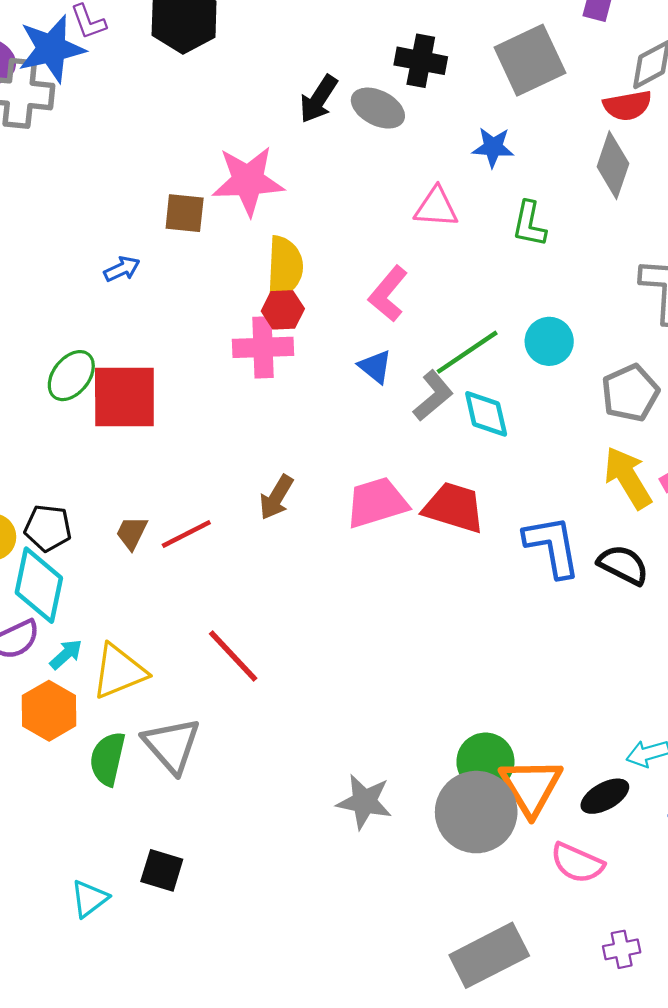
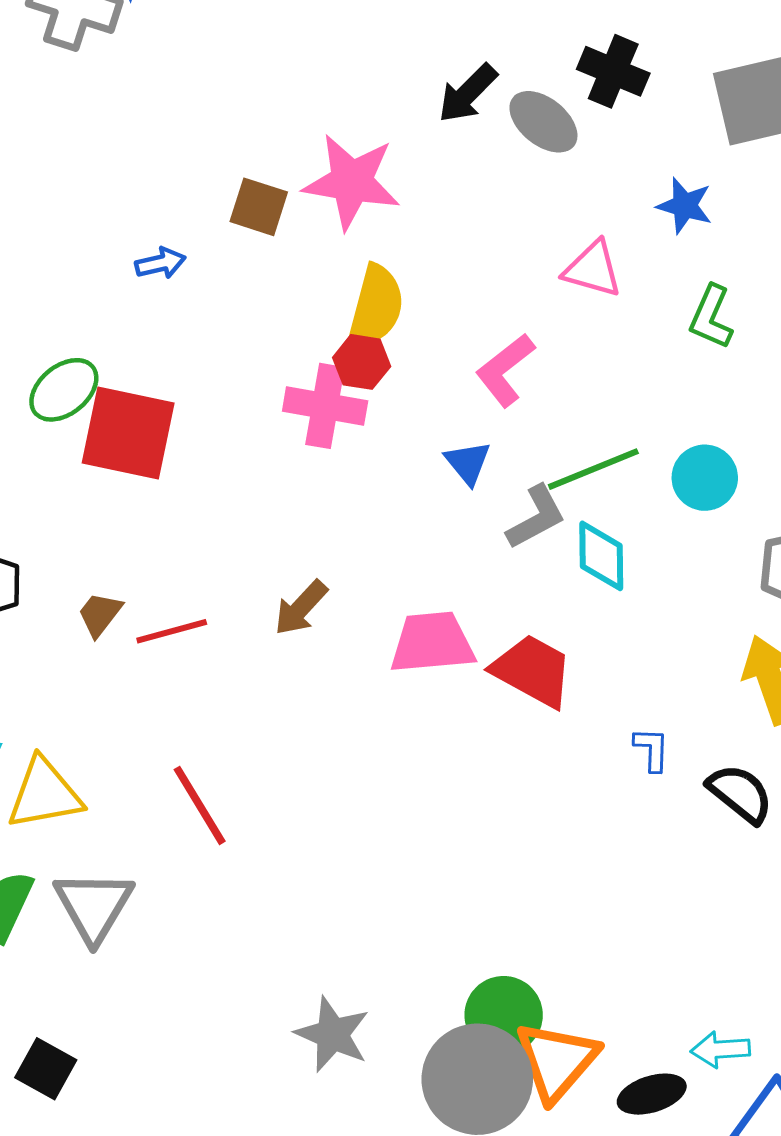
blue L-shape: (552, 546) -> (652, 749), size x0.5

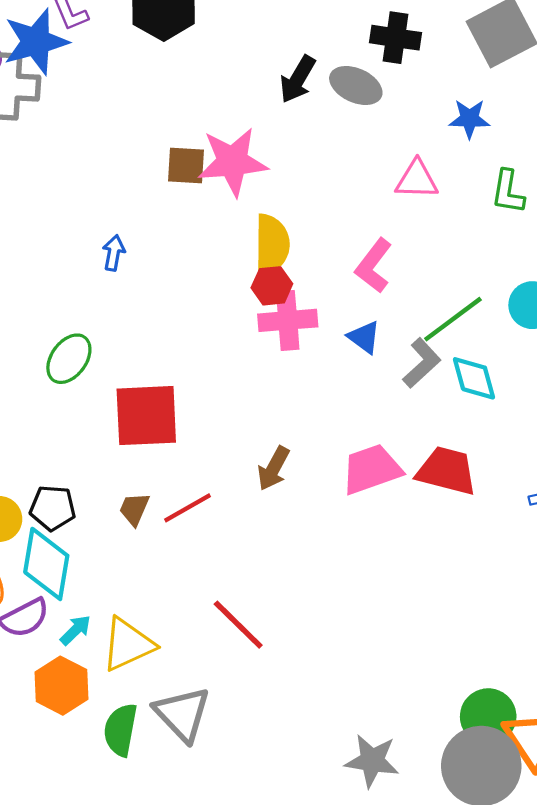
brown square: (259, 207) -> (186, 165), moved
blue arrow: (160, 263) -> (114, 253), turned -52
pink cross: (325, 406) -> (288, 320), moved
red square: (128, 433) -> (146, 416), moved

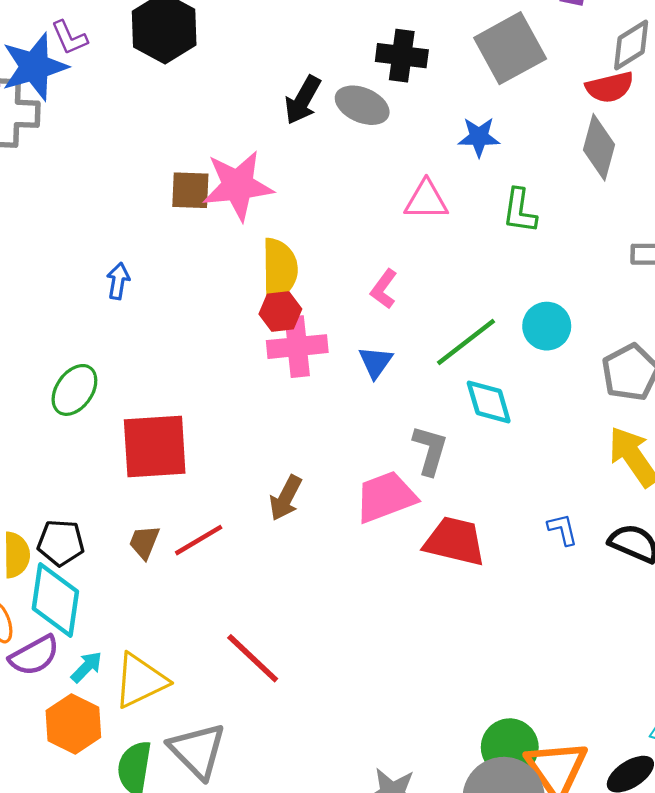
pink L-shape: (374, 266) -> (384, 289), size x0.7
blue triangle: (364, 337) -> (376, 362), turned 30
gray L-shape: (422, 363) -> (430, 450), moved, turned -30
red trapezoid: (447, 471) -> (455, 541), moved

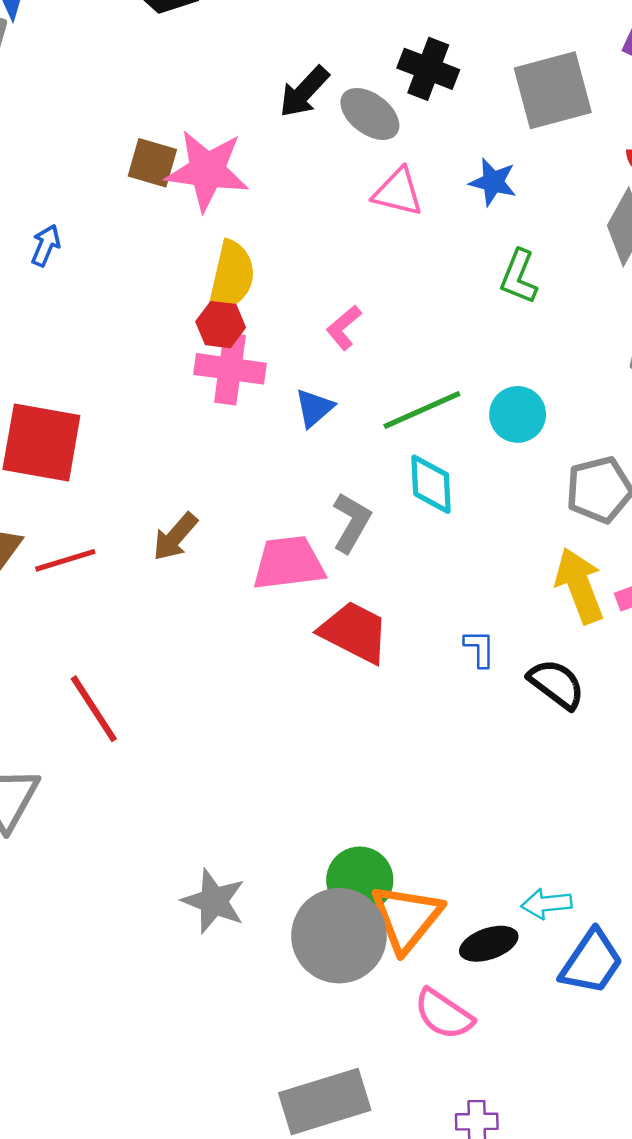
pink triangle: (426, 200) -> (398, 192), moved

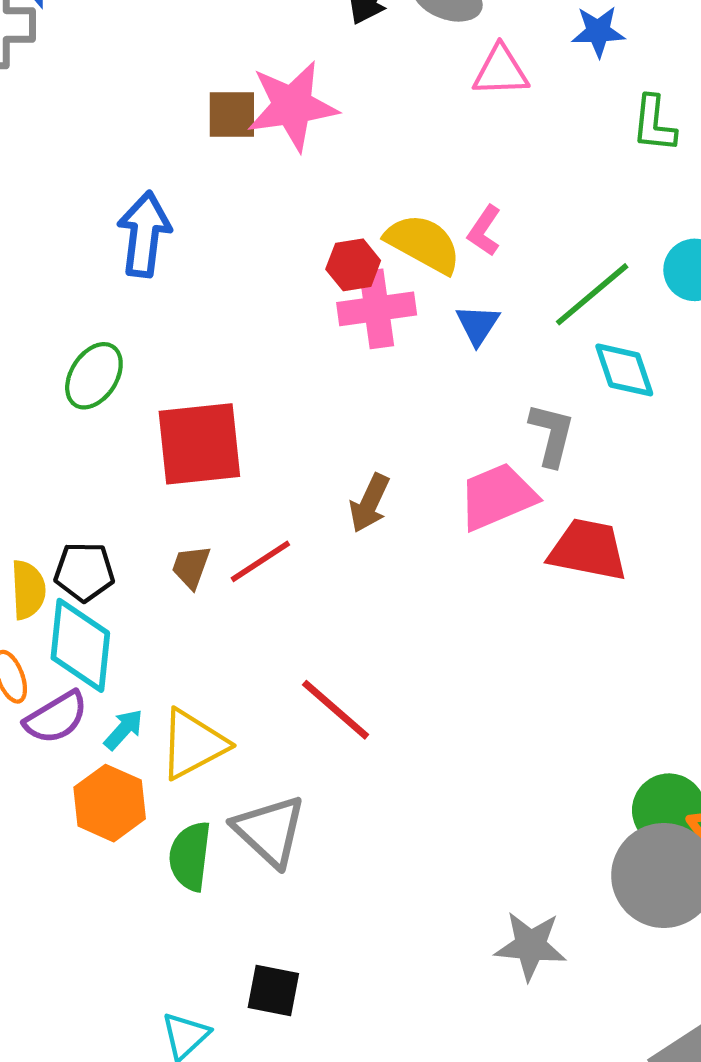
blue arrow: (46, 245) -> (144, 234), size x1.8
yellow semicircle: (231, 277) -> (423, 244), moved, turned -58
gray star: (214, 901) -> (531, 946), moved

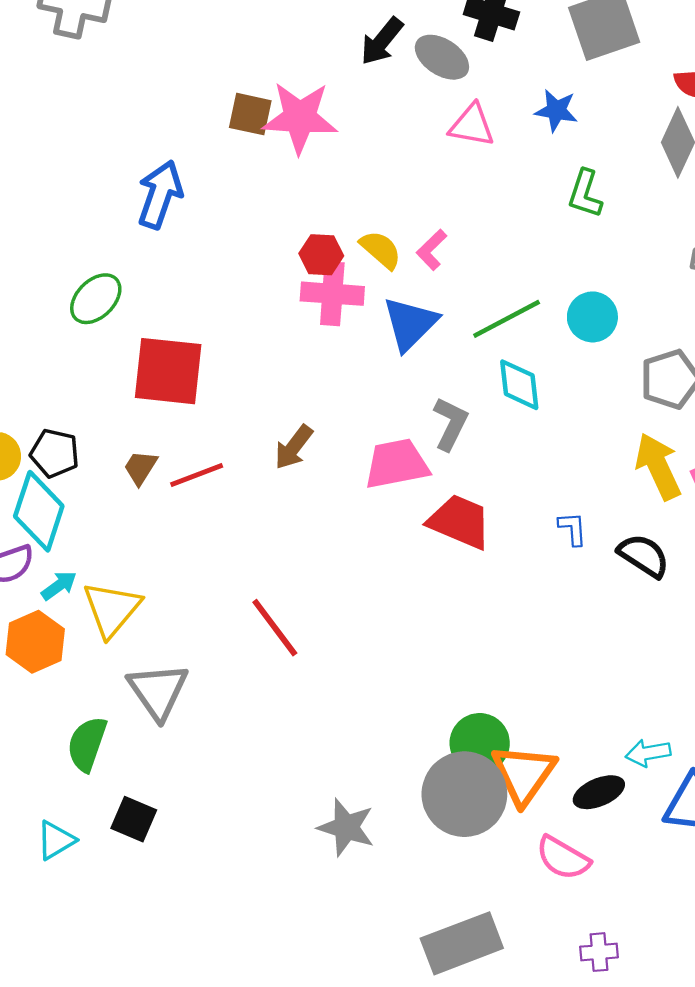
yellow semicircle: (423, 244) -> (381, 250), size x0.7
blue triangle: (478, 325) -> (410, 324), size x1.6
red line: (336, 710) -> (275, 628), moved
yellow triangle: (193, 744) -> (112, 609), turned -34
green semicircle: (190, 856) -> (87, 744), moved

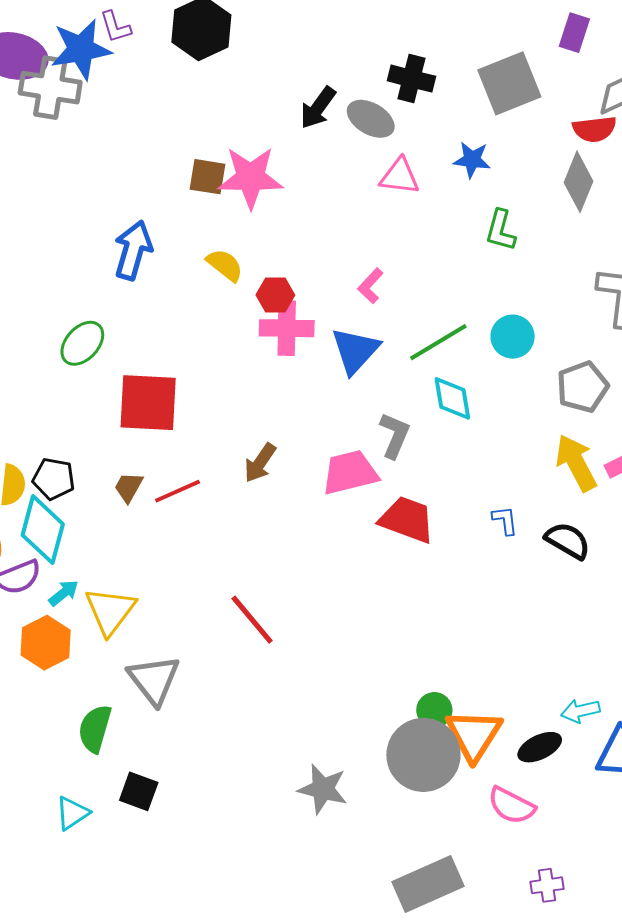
yellow semicircle: (381, 250) -> (225, 265), moved
green circle: (480, 743) -> (434, 710), size x0.7

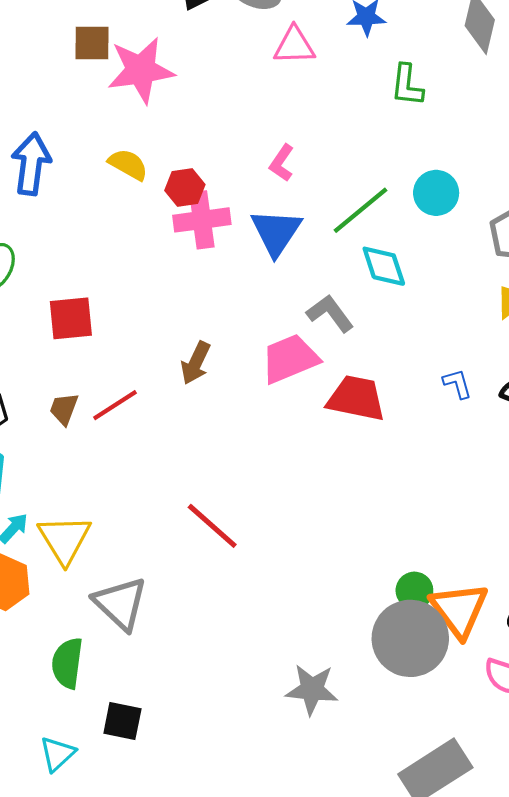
brown square: (208, 177) -> (92, 43), moved
red square: (148, 403) -> (71, 318), size x0.7
gray L-shape: (395, 435) -> (330, 313), turned -51

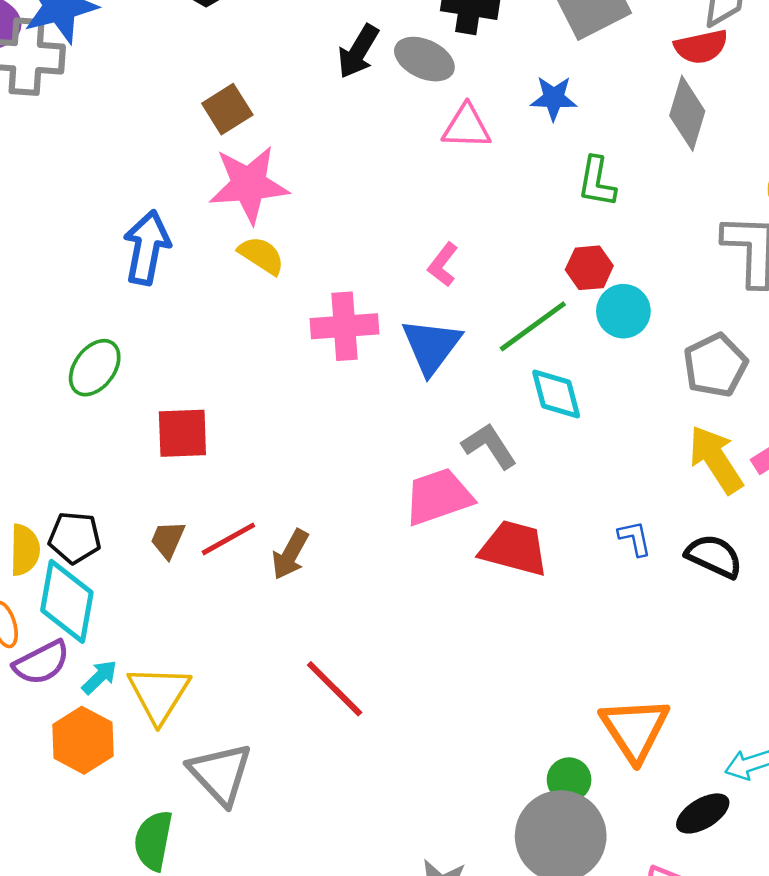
brown square: (92, 43) -> (227, 109), turned -36
pink star: (141, 70) -> (249, 184), moved
red hexagon: (185, 187) -> (589, 268), moved
brown arrow: (196, 363) -> (290, 554), moved
orange triangle: (459, 610) -> (635, 729), moved

